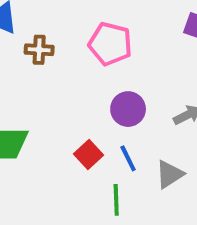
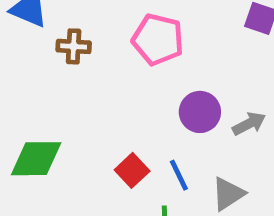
purple circle: (128, 109) -> (200, 112), moved

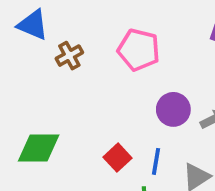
brown cross: (74, 46) -> (69, 56), turned -32
blue line: (179, 175) -> (156, 161), turned 36

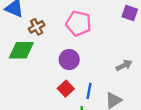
purple circle: (173, 109) -> (69, 60), moved
green diamond: (39, 148) -> (21, 50), moved

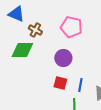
brown cross: (37, 27) -> (35, 30), turned -32
red square: (66, 89) -> (60, 83), turned -32

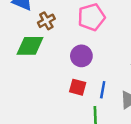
pink pentagon: (71, 27) -> (91, 17), turned -30
brown cross: (35, 30) -> (46, 21), turned 32

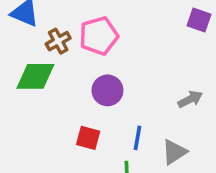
pink pentagon: (91, 17) -> (99, 36), moved
red square: (78, 87) -> (88, 138), moved

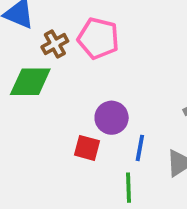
pink pentagon: (99, 36) -> (98, 38), turned 30
purple circle: (107, 90) -> (112, 118), moved

